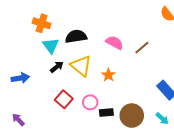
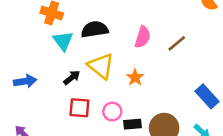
pink semicircle: (115, 43) -> (143, 37), turned 78
black arrow: (57, 67) -> (72, 77), moved
red square: (64, 99) -> (79, 108), turned -36

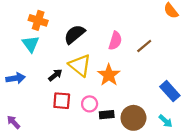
black semicircle: (95, 29) -> (75, 34), turned -30
cyan triangle: (63, 41) -> (31, 44), moved
orange star: (135, 77) -> (109, 75), size x1.5

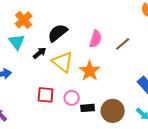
orange cross: (38, 20) -> (24, 20), turned 30
black arrow: (55, 75) -> (40, 53), moved

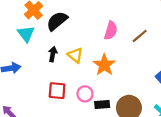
black semicircle: (58, 33) -> (57, 21), moved
black arrow: (40, 53) -> (53, 54), moved, turned -40
yellow triangle: (63, 62) -> (75, 55), size x0.7

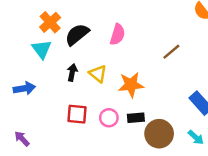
pink semicircle: (111, 31) -> (117, 35), moved
orange star: (104, 65) -> (131, 85), turned 30
black rectangle: (102, 105) -> (136, 118), moved

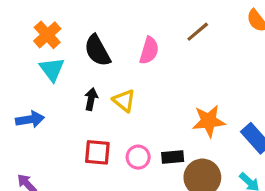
orange cross: (50, 22) -> (47, 35), moved
black semicircle: (77, 35) -> (97, 51), turned -80
brown line: (171, 52) -> (198, 32), moved
orange star: (131, 85) -> (209, 121), moved

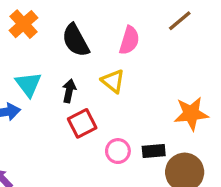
cyan triangle: (52, 69) -> (28, 84), moved
yellow triangle: (124, 101) -> (113, 81), moved
red square: (97, 152) -> (82, 123), moved, turned -32

